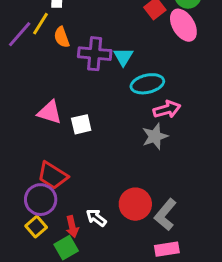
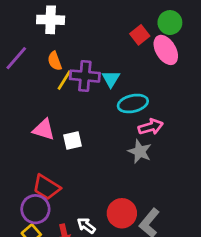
yellow line: (41, 24) -> (64, 80), moved
gray star: (155, 136) -> (140, 152), turned -30

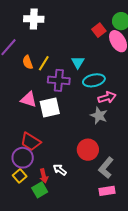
orange semicircle: (55, 61) -> (28, 62), moved
purple cross: (85, 76) -> (59, 80), moved
white square: (72, 141) -> (50, 107), size x1.5
red circle: (122, 213) -> (88, 150), moved

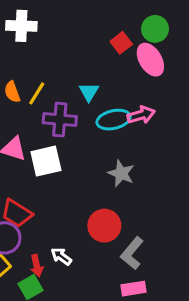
pink arrow: (107, 97) -> (141, 115), moved

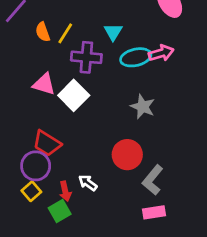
white square: (46, 161) -> (74, 95), turned -32

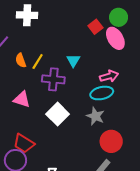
cyan ellipse: (136, 57) -> (102, 93), moved
white square: (74, 95) -> (58, 114), moved
red circle: (127, 155) -> (111, 141), moved

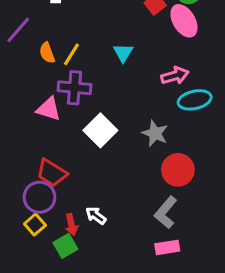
purple cross: (53, 79) -> (74, 88), moved
cyan ellipse: (102, 93) -> (195, 100), moved

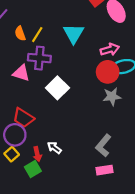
cyan triangle: (123, 53) -> (73, 34), size x1.5
gray star: (155, 133) -> (112, 96), moved, turned -30
red circle: (178, 170) -> (108, 72), moved

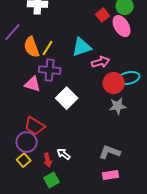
orange semicircle: (20, 34) -> (32, 47), size x1.5
cyan triangle: (73, 34) -> (82, 47), turned 40
pink arrow: (110, 50) -> (101, 62), moved
gray L-shape: (103, 146) -> (110, 152), turned 70
green square: (33, 169) -> (52, 180), moved

